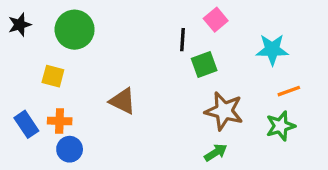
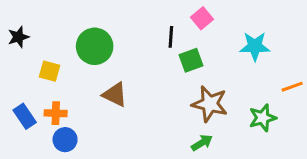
black star: (20, 25) -> (18, 37), moved
green circle: (75, 30) -> (95, 46), moved
orange line: (289, 91) -> (292, 87), moved

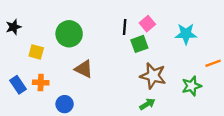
pink square: (202, 18) -> (147, 24), moved
blue circle: (65, 140) -> (65, 104), moved

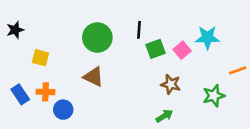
pink square: (147, 24) -> (182, 50), moved
green circle: (69, 34) -> (97, 37), moved
brown star: (153, 76) -> (171, 84), size x0.7
blue circle: (65, 104) -> (63, 110), moved

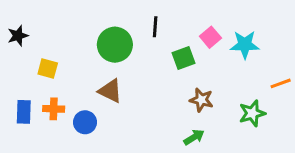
black line: (139, 30) -> (155, 27), moved
pink square: (182, 50) -> (210, 37), moved
blue rectangle: (20, 94) -> (24, 112), turned 36
blue circle: (63, 110) -> (85, 122), moved

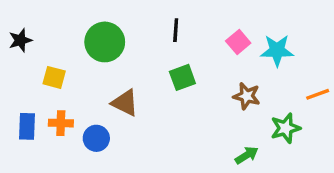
green circle: (115, 45) -> (105, 42), moved
green square: (184, 58) -> (182, 77), moved
brown star: (201, 100) -> (247, 96), moved
green arrow: (194, 137) -> (247, 155), moved

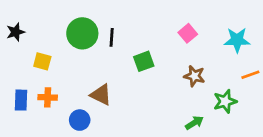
black line: (176, 30) -> (112, 37), moved
cyan star: (277, 50) -> (237, 40), moved
brown triangle: (125, 103) -> (101, 95), moved
blue circle: (96, 138) -> (80, 120), moved

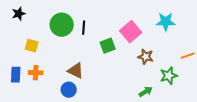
black star: (16, 32) -> (19, 14), moved
pink square: (188, 33) -> (131, 32), moved, size x1.5
cyan star: (237, 40) -> (166, 22), moved
blue circle: (80, 120) -> (69, 90), moved

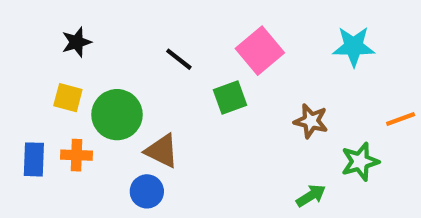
black star: (19, 14) -> (77, 42), moved
green circle: (62, 25) -> (117, 115), moved
black line: (84, 28) -> (179, 59), turned -56
pink square: (131, 32) -> (260, 51), moved

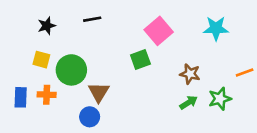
black line: (179, 59) -> (92, 19), moved, turned -48
brown triangle: (162, 151) -> (99, 92), turned 35
green arrow: (311, 196) -> (189, 103), moved

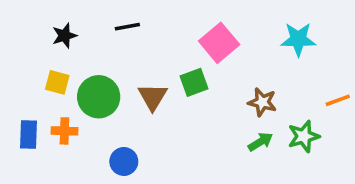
brown triangle: (99, 92) -> (153, 97), moved

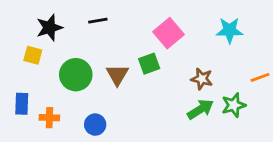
black star: (64, 36) -> (49, 28), size x1.4
yellow square: (57, 82) -> (33, 55), moved
orange cross: (64, 131) -> (49, 118), moved
green arrow: (260, 142) -> (200, 109), size x1.4

